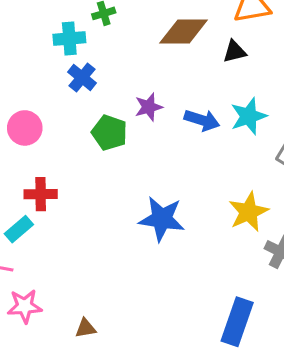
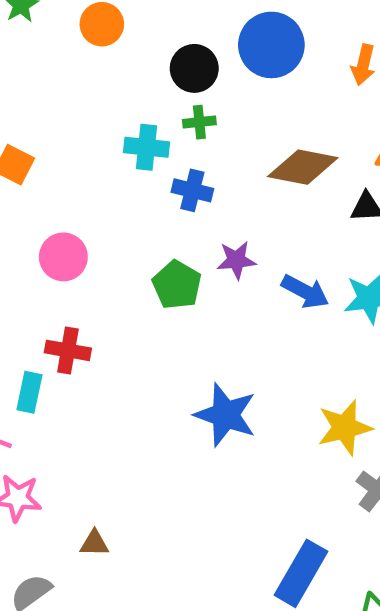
blue cross: (82, 78) -> (192, 190), moved, turned -36
cyan rectangle: (19, 229) -> (29, 392), turned -48

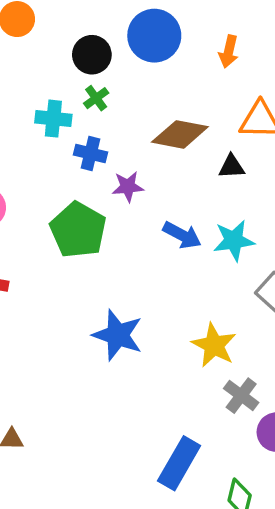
green cross: (199, 122) -> (96, 98), turned -30
purple star: (236, 260) -> (128, 187), moved
green pentagon: (177, 285) -> (78, 230), size x1.4
yellow star: (345, 428) -> (214, 345), turned -30

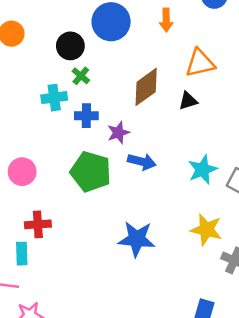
brown diamond: (180, 134) -> (146, 87), turned -33
blue arrow: (182, 235) -> (142, 162), moved
cyan star: (234, 241) -> (203, 170), moved

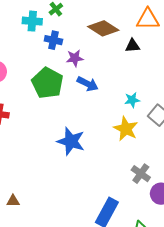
brown diamond: (146, 87) -> (103, 28), turned 56
cyan star: (203, 170) -> (132, 100), size x0.7
yellow star: (206, 230) -> (126, 129), moved

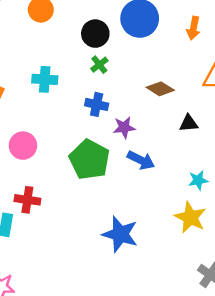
cyan cross: (32, 21) -> (45, 79), moved
brown diamond: (103, 28) -> (160, 89), size x0.7
black triangle: (133, 46) -> (189, 123), moved

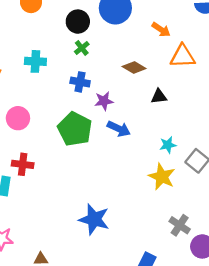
orange arrow: (193, 28) -> (161, 30), moved, turned -66
blue star: (120, 234) -> (94, 219), moved

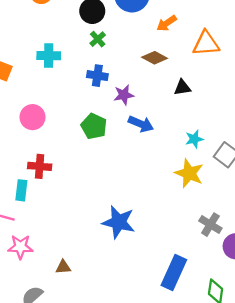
orange arrow: (161, 30) -> (167, 23), moved, turned 114
green pentagon: (75, 129) -> (94, 126), size x0.7

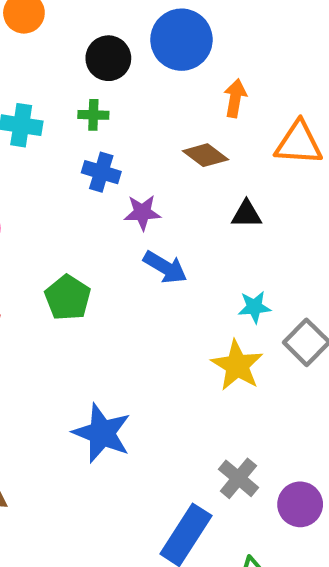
orange arrow: (167, 23) -> (235, 98), turned 126
green cross: (98, 39) -> (93, 115), moved, turned 35
green pentagon: (94, 126) -> (68, 298), moved
gray cross: (210, 225) -> (238, 478), moved

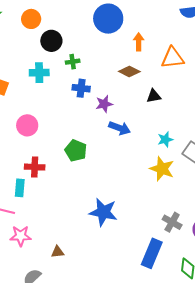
black circle: (108, 58) -> (51, 41), moved

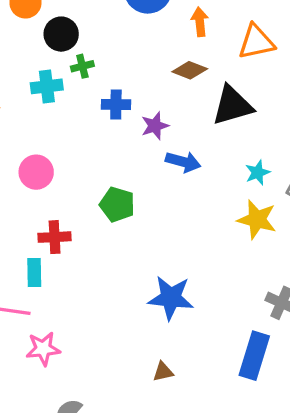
green cross: (73, 62) -> (82, 66), moved
black triangle: (154, 96) -> (232, 105), size x1.8
brown triangle: (58, 252) -> (163, 372), moved

